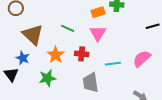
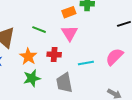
green star: (47, 78) -> (32, 78), moved

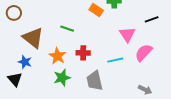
orange rectangle: (69, 12) -> (96, 10), turned 56
pink triangle: (69, 33) -> (127, 34), moved

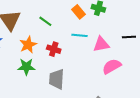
pink triangle: (127, 34) -> (101, 44), turned 36
cyan line: (115, 60) -> (79, 35), moved

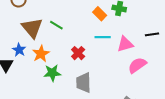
green line: (45, 21) -> (56, 25), moved
orange star: (28, 45) -> (41, 54), moved
red cross: (54, 49) -> (78, 53), turned 32

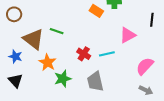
black line: (152, 34) -> (152, 20), turned -64
cyan line: (103, 37) -> (107, 54), moved
blue star: (19, 50) -> (15, 56), moved
pink semicircle: (137, 65) -> (145, 66), moved

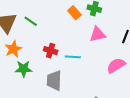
pink triangle: (128, 35) -> (97, 34), moved
red cross: (84, 54) -> (51, 51), turned -32
pink semicircle: (145, 66) -> (116, 66), moved

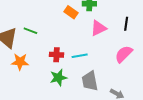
orange star: (13, 49) -> (20, 62), turned -30
green star: (24, 69) -> (58, 78), moved
gray trapezoid: (54, 80) -> (90, 81), moved

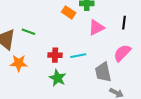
green star: (58, 78) -> (58, 78), turned -30
gray trapezoid: (90, 81) -> (103, 72), moved

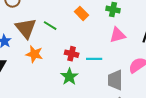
orange rectangle: (69, 12) -> (81, 13), moved

